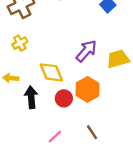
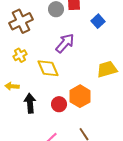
purple arrow: (86, 51) -> (65, 43), moved
yellow diamond: (51, 72) -> (48, 68), moved

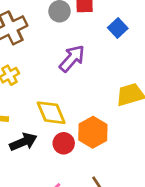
yellow diamond: (48, 68) -> (51, 113), moved
black arrow: (30, 103) -> (23, 142), turned 72

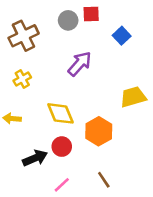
black arrow: (23, 142) -> (35, 158), moved
red circle: (64, 143) -> (62, 147), moved

